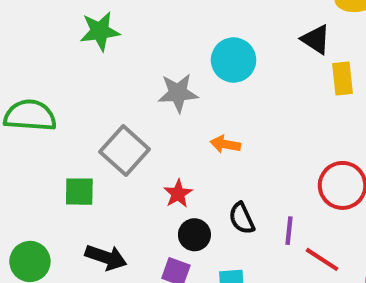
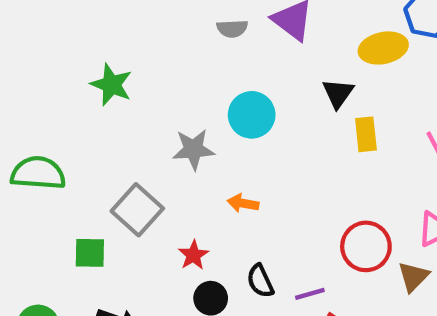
green star: (100, 31) -> (111, 85), turned 30
black triangle: (316, 39) -> (338, 93), turned 32
purple line: (289, 231) -> (310, 294), turned 68

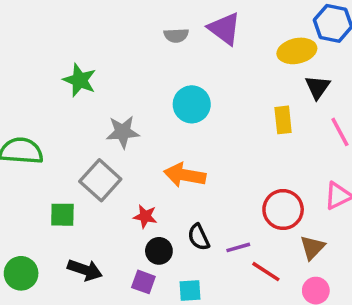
black triangle: (338, 93) -> (318, 87), moved
gray star: (193, 149) -> (123, 132), moved
orange arrow: (243, 203) -> (185, 175), size x1.6
red star: (193, 255) -> (145, 216), turned -30
brown triangle: (413, 277) -> (312, 247), moved

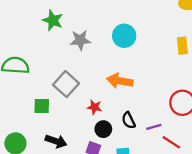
gray star: (123, 132) -> (80, 40), moved

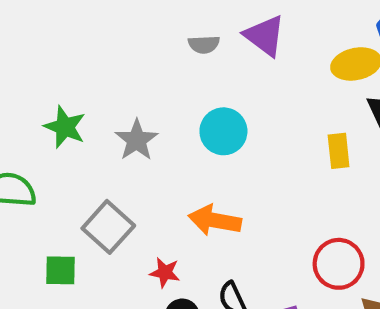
green star: (53, 20) -> (65, 127), moved
gray star: (80, 40) -> (137, 140), turned -30

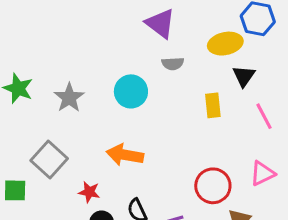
gray semicircle: (204, 44) -> (173, 64), moved

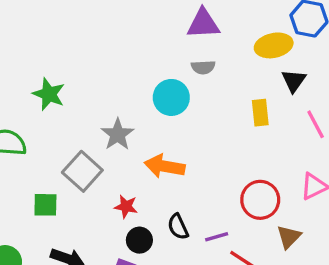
purple triangle: (160, 23) -> (203, 24), turned -40
gray semicircle: (173, 64) -> (203, 67), moved
gray star: (69, 98) -> (118, 134), moved

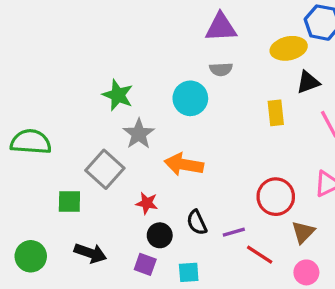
black triangle: (294, 81) -> (308, 82), turned 35
green star: (49, 94) -> (118, 95), moved

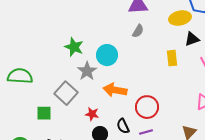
gray semicircle: (221, 69) -> (138, 31), turned -56
cyan circle: (190, 98) -> (107, 55), moved
red circle: (276, 197) -> (147, 107), moved

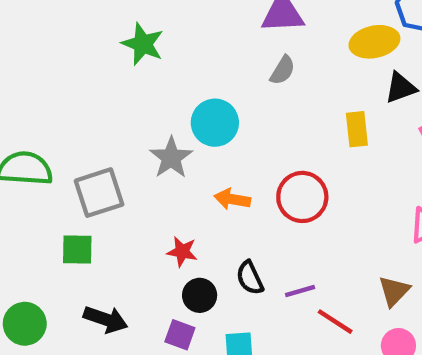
green star: (74, 47) -> (143, 44), moved
orange arrow: (115, 90) -> (232, 199), size x0.7
gray square: (66, 93) -> (99, 193), moved, turned 30
red circle: (147, 107) -> (302, 197), moved

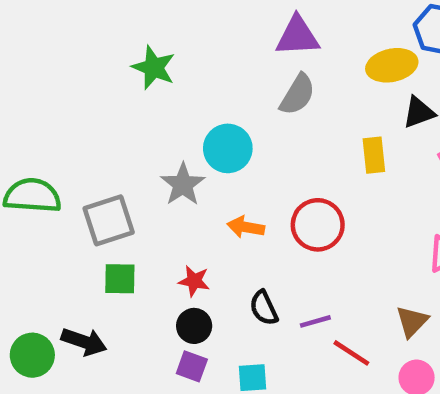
gray semicircle: (283, 70) -> (297, 94), size x1.4
green square: (77, 249) -> (120, 279), moved
black circle: (200, 295) -> (194, 326), moved
black arrow: (106, 319) -> (84, 342), moved

